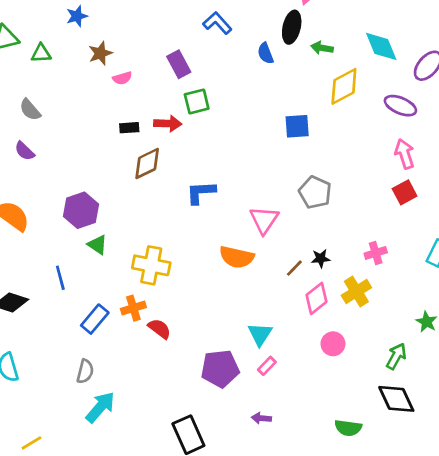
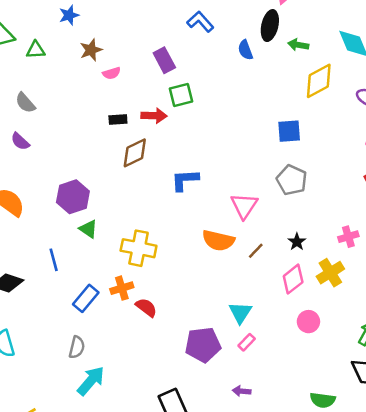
blue square: (297, 126) -> (289, 131), moved
black star: (321, 258) -> (297, 242), turned -30
brown line: (294, 268) -> (256, 251), moved

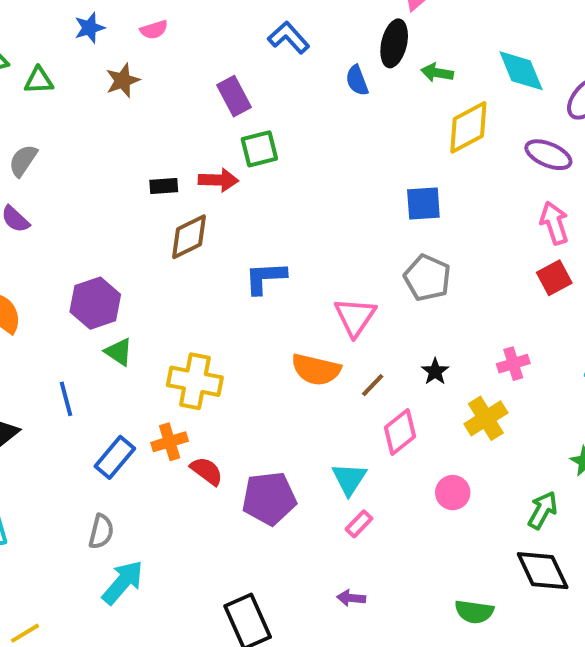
pink semicircle: (112, 73) -> (154, 30), moved
gray semicircle: (25, 103) -> (23, 161), turned 75
pink diamond: (293, 279) -> (400, 432), moved
purple pentagon: (203, 345) -> (269, 498), moved

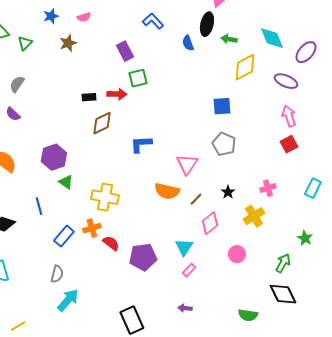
green triangle: (39, 80) -> (25, 43), turned -42

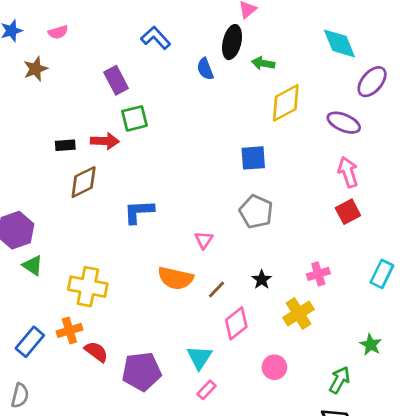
cyan diamond: (272, 38) -> (339, 43), moved
pink triangle: (187, 164) -> (204, 240), size x0.6

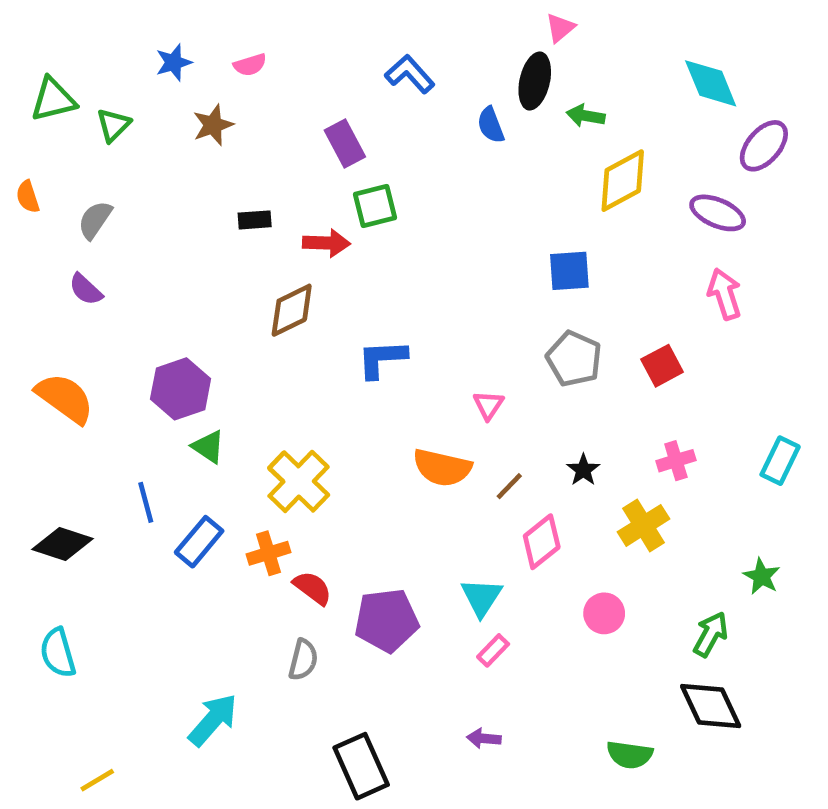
black rectangle: (65, 145) -> (255, 220), moved
red square: (348, 212) -> (662, 366), moved
yellow cross: (88, 287) -> (299, 481), turned 33
blue rectangle: (30, 342) -> (199, 542), moved
gray semicircle: (20, 396) -> (303, 660), moved

